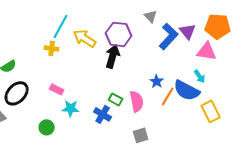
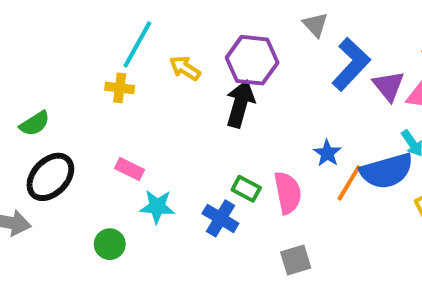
purple triangle: (188, 31) -> (389, 86), moved
yellow arrow: (85, 38) -> (185, 68), size x0.7
blue semicircle: (187, 90) -> (387, 171), turned -44

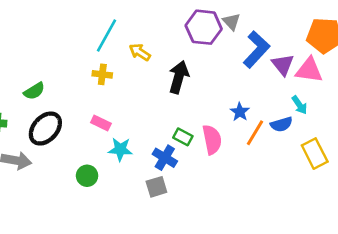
purple hexagon: (252, 60) -> (204, 27), moved
yellow cross: (120, 88) -> (102, 74), moved
blue semicircle: (387, 171) -> (281, 124), size x0.6
gray square: (296, 260) -> (156, 187), moved

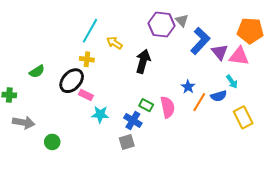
black ellipse: (45, 129) -> (72, 81), moved
green circle: (87, 176) -> (52, 142), moved

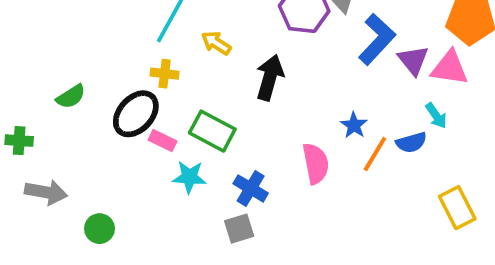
green rectangle: (146, 105) -> (212, 131), moved, size x1.6
yellow rectangle: (243, 117) -> (457, 208), moved

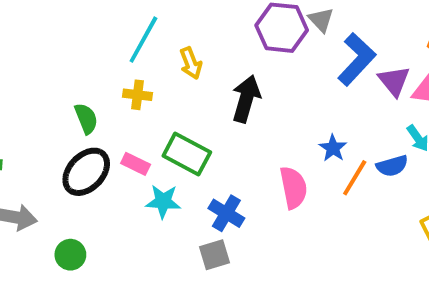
yellow arrow: (216, 43) -> (191, 63), turned -144
green semicircle: (71, 97) -> (86, 118), moved, turned -80
black ellipse: (136, 114) -> (86, 172), moved

